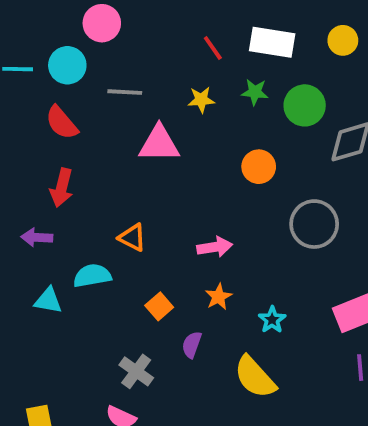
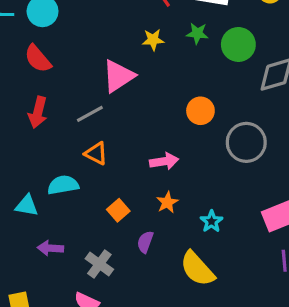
gray line: (125, 92) -> (90, 114), moved, turned -32
pink triangle: (159, 144) -> (118, 76), turned -33
orange circle: (259, 167) -> (200, 111), moved
purple arrow: (37, 237) -> (50, 248), moved

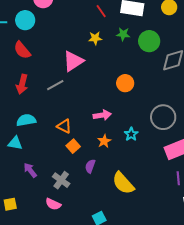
gray circle: (246, 142) -> (163, 117), moved
orange triangle: (96, 153) -> (64, 126), moved
cyan semicircle: (63, 185) -> (26, 120), moved
cyan star: (212, 221) -> (131, 134), moved
purple arrow: (50, 248) -> (30, 170), turned 49

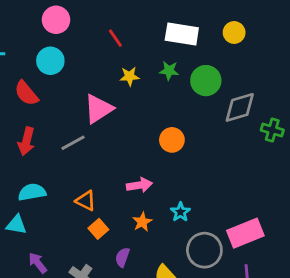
red line: (101, 11) -> (115, 38), moved
cyan circle: (25, 20) -> (50, 61), moved
gray circle: (163, 117) -> (204, 250), moved

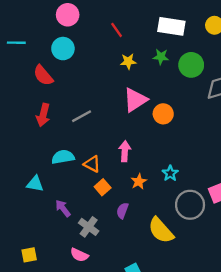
pink triangle: (98, 109) -> (135, 100), moved
pink arrow: (139, 185) -> (125, 151), moved, turned -78
cyan semicircle: (32, 192) -> (63, 157), moved
purple arrow: (38, 263) -> (63, 208), moved

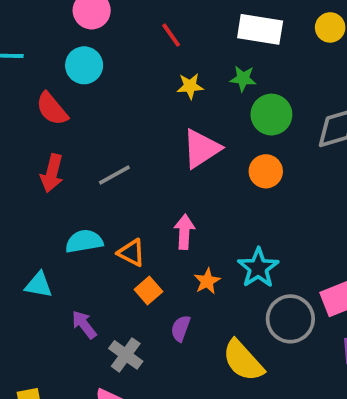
green circle: (191, 65) -> (271, 115), moved
orange circle: (163, 114) -> (266, 171), moved
cyan star: (170, 173) -> (258, 268), size x1.5

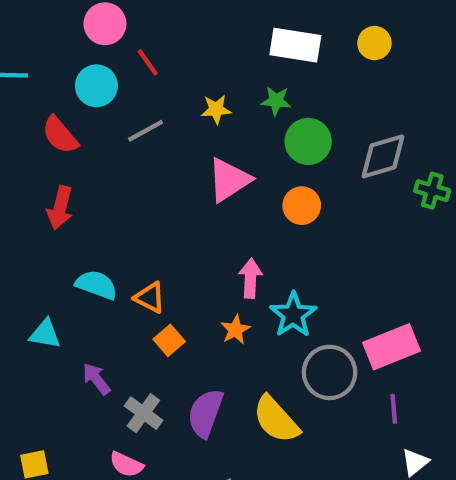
red line: (171, 35) -> (148, 62), moved
gray line: (114, 175) -> (146, 131), moved
pink arrow: (184, 232) -> (250, 278), moved
cyan semicircle: (84, 241) -> (96, 285), turned 30
purple semicircle: (181, 328) -> (205, 413), moved, size x1.6

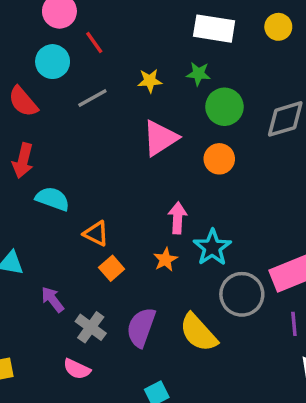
cyan semicircle: (96, 285) -> (53, 199), moved

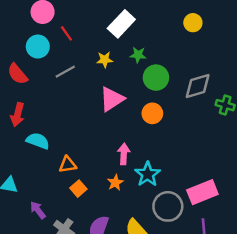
white rectangle: (214, 29) -> (121, 24), moved, turned -56
orange triangle: (96, 234) -> (68, 165), turned -36

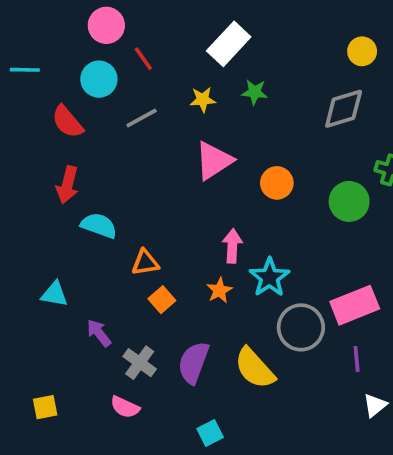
yellow circle: (193, 23) -> (362, 51), moved
green circle: (156, 78) -> (349, 201), moved
gray diamond: (198, 86) -> (344, 109), moved

